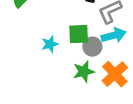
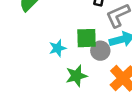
green star: (84, 72) -> (76, 76), moved

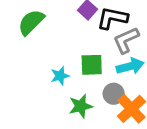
gray circle: (100, 51) -> (114, 94), moved

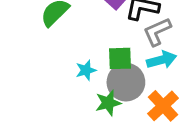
gray circle: (114, 94) -> (126, 82), moved, size x1.6

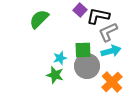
green star: (108, 103) -> (55, 75), moved, turned 30

